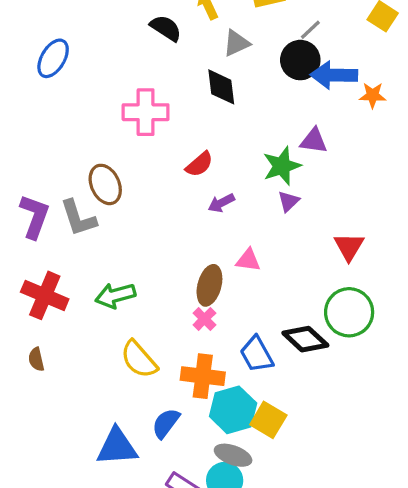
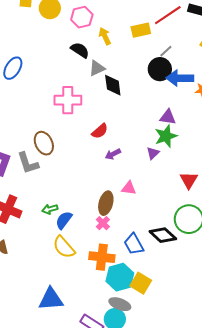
gray triangle: (236, 43) -> (97, 68), moved
green star: (282, 166) -> (166, 136), moved
green arrow: (115, 295) -> (50, 209), size x0.7
blue semicircle: (166, 423) -> (64, 220), moved

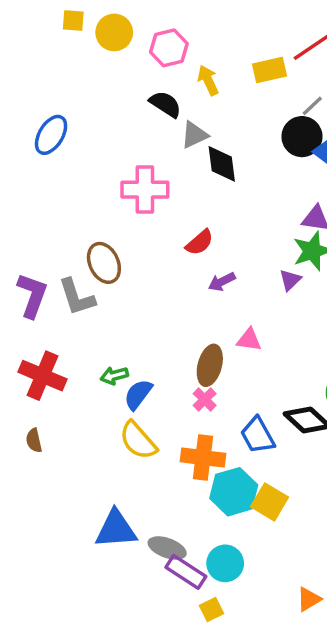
gray ellipse: (120, 304) -> (167, 548), moved

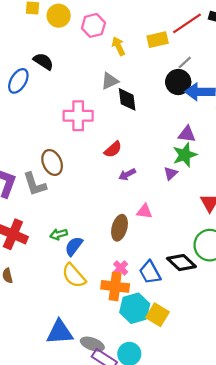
black semicircle: (165, 104) -> (43, 61), moved
pink cross: (205, 399) -> (121, 268), moved

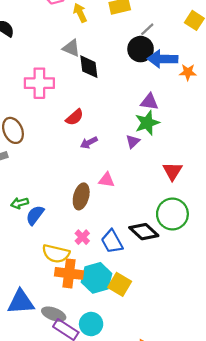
gray triangle: (110, 81) -> (71, 48), turned 48
yellow semicircle: (74, 276) -> (56, 254), moved, turned -36
orange cross: (115, 286) -> (69, 273), moved

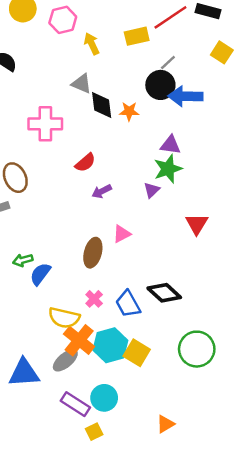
orange star: (188, 72) -> (129, 111), moved
pink triangle: (106, 180) -> (122, 234), turned -35
green circle: (172, 214) -> (197, 349), moved
orange cross: (69, 273) -> (79, 340), turned 32
gray ellipse: (54, 314) -> (65, 360), moved, turned -60

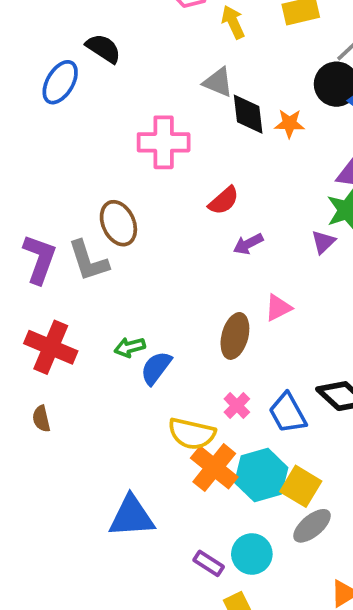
gray ellipse: (65, 360) -> (312, 526), moved
purple rectangle: (75, 404) -> (209, 563), size x0.7

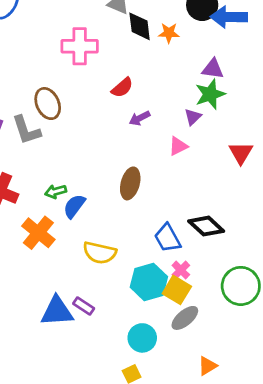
pink triangle: (278, 308) -> (178, 146), moved
pink cross: (237, 406) -> (181, 270), moved
orange cross: (214, 468) -> (38, 233), moved
purple rectangle: (209, 563) -> (84, 306), moved

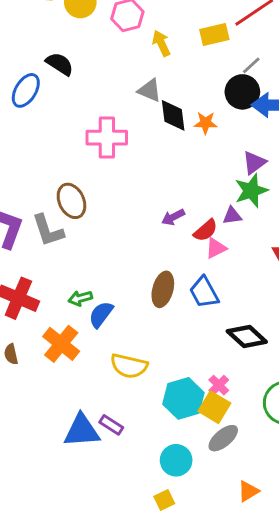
purple triangle: (213, 69) -> (254, 163), turned -45
red semicircle: (122, 88) -> (206, 230), moved
purple triangle: (193, 117) -> (232, 216), turned 36
blue trapezoid: (168, 238) -> (204, 292), moved

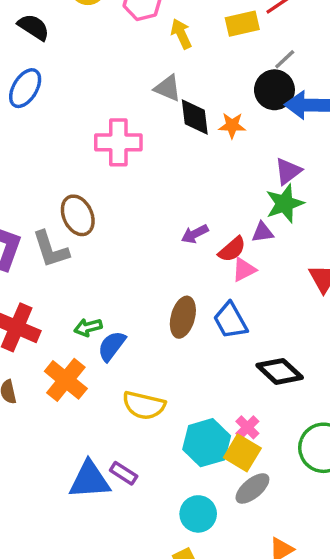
black semicircle: (60, 64) -> (34, 27), moved

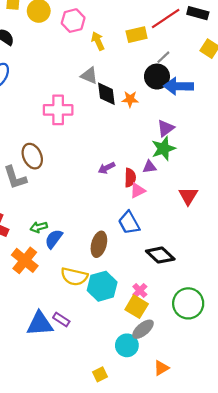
red semicircle: (232, 249) -> (130, 178), turned -48
brown ellipse: (183, 317) -> (99, 244), moved
cyan hexagon: (207, 443) -> (102, 286), moved
cyan circle: (198, 514) -> (127, 345), moved

